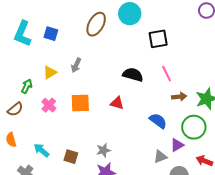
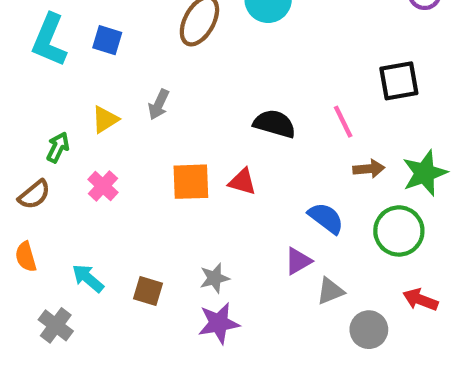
black square: (158, 39) -> (399, 81), moved
orange square: (80, 103) -> (191, 182), moved
purple triangle: (177, 145) -> (298, 261), moved

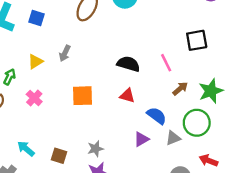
brown arrow: (369, 169) -> (180, 89), turned -35
red triangle: (242, 182) -> (127, 96), moved
gray triangle: (330, 291) -> (173, 138), moved

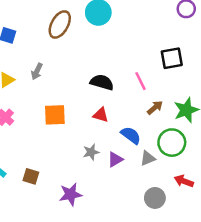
gray star: (95, 149) -> (91, 152), moved

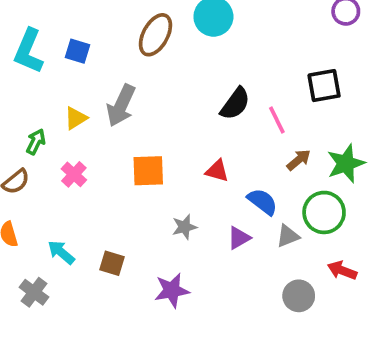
gray arrow: (37, 71) -> (121, 105), size x1.6
black semicircle: (102, 82) -> (235, 104), moved, turned 110
gray star: (91, 152) -> (184, 227), moved

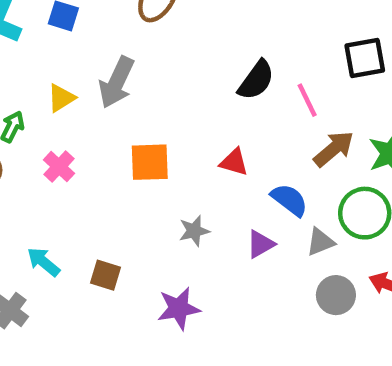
brown arrow: (299, 160) -> (334, 149), size x1.4
gray circle: (299, 296) -> (336, 295), moved

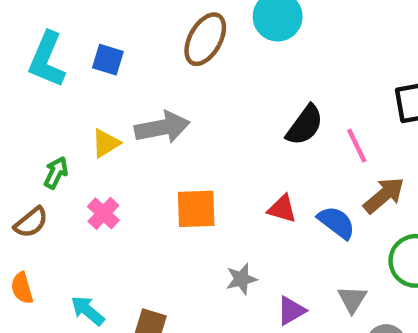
gray arrow: (117, 82) -> (162, 127), turned -126
blue semicircle: (289, 200) -> (336, 222), moved
gray triangle: (320, 242) -> (352, 299), moved, turned -36
purple triangle: (261, 244) -> (291, 311), moved

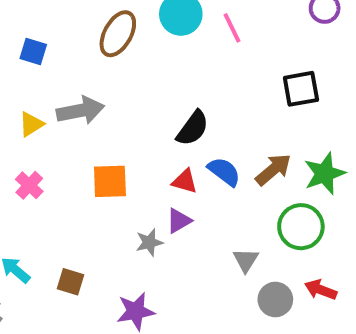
black semicircle: (305, 125) -> (193, 128), moved
pink line: (357, 146) -> (232, 28), moved
blue semicircle: (336, 222) -> (224, 172), moved
purple triangle: (291, 311) -> (179, 221), moved

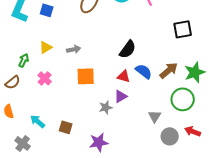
gray arrow: (80, 111) -> (74, 49), moved, size x0.6

